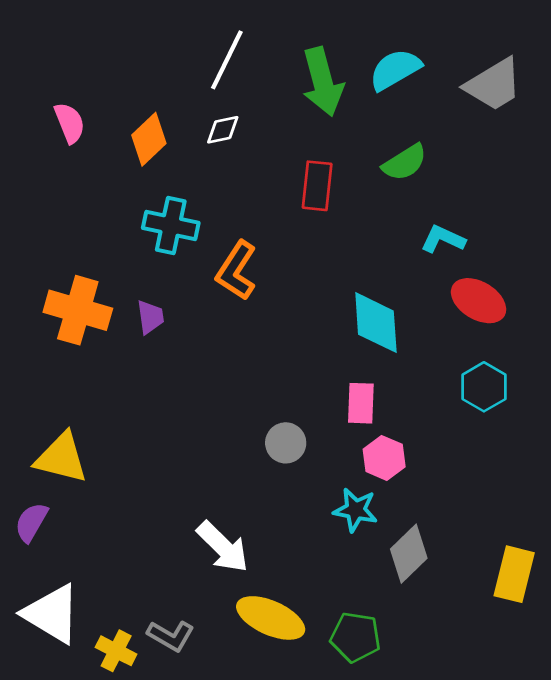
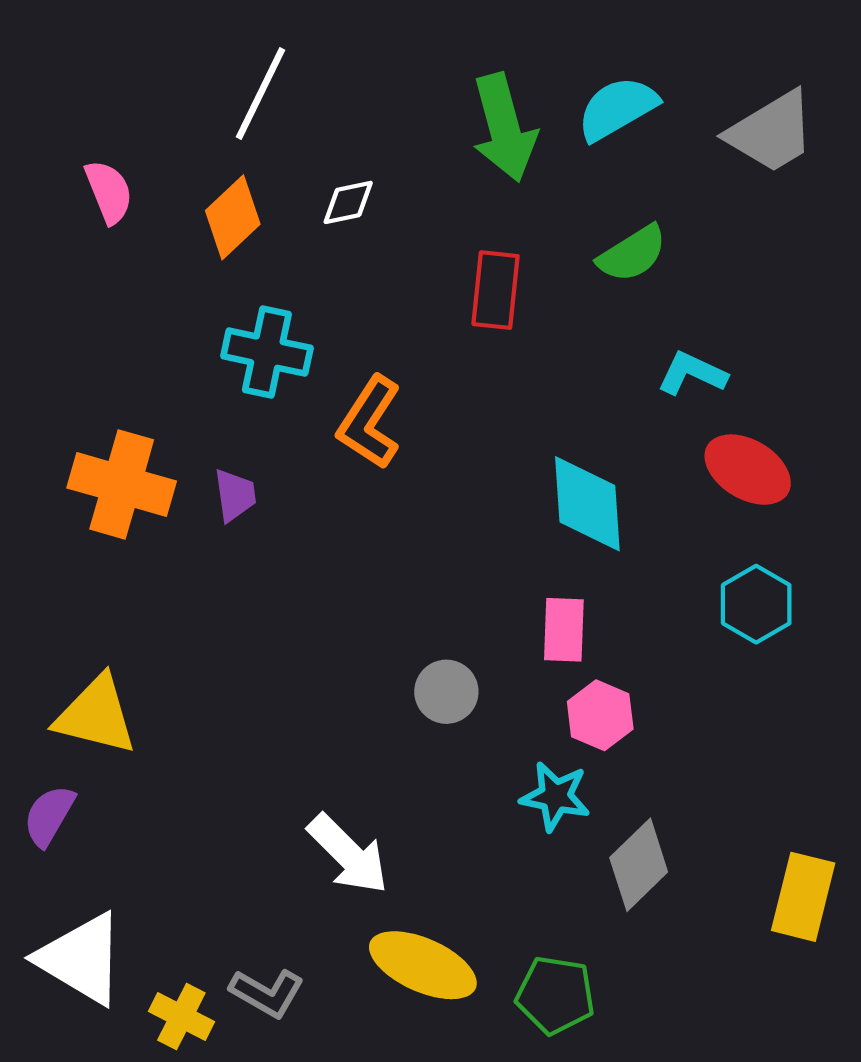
white line: (227, 60) -> (261, 94), moved

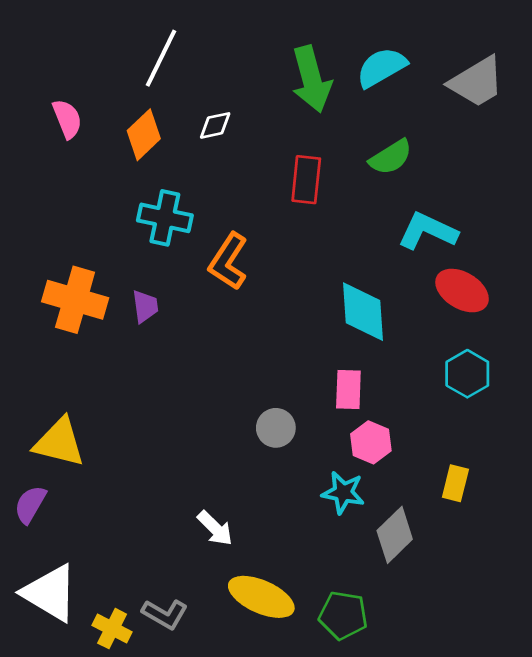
cyan L-shape: (692, 373) -> (428, 231), size x1.4
white arrow: (348, 854) -> (215, 528), size x0.7
yellow rectangle: (803, 897) -> (455, 483), moved, size x0.7

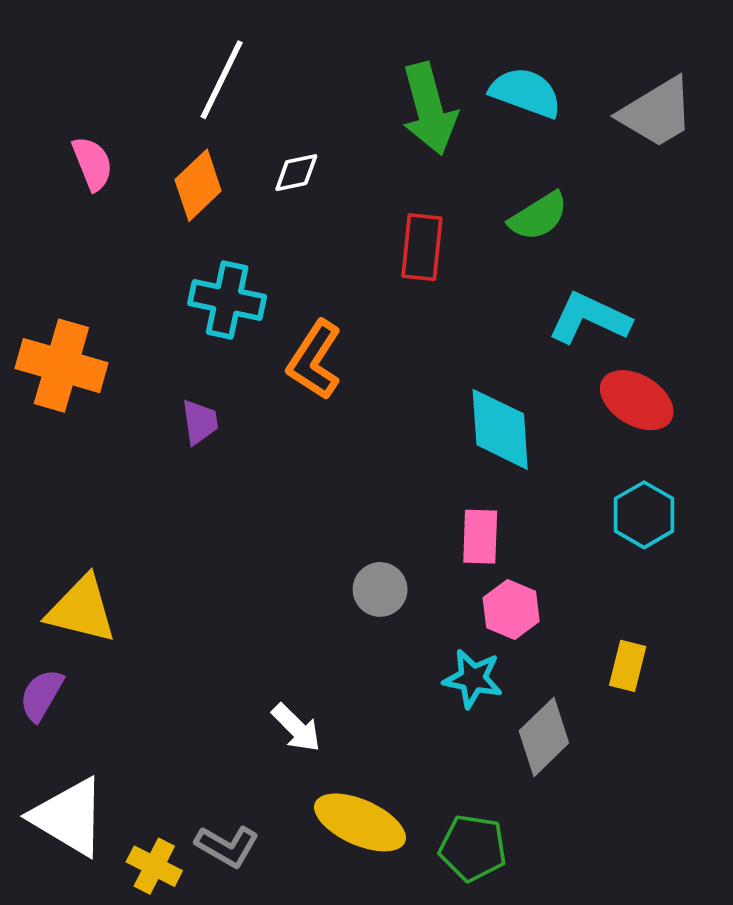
cyan semicircle: (381, 67) -> (526, 92), turned 50
orange cross: (75, 300) -> (61, 366), moved

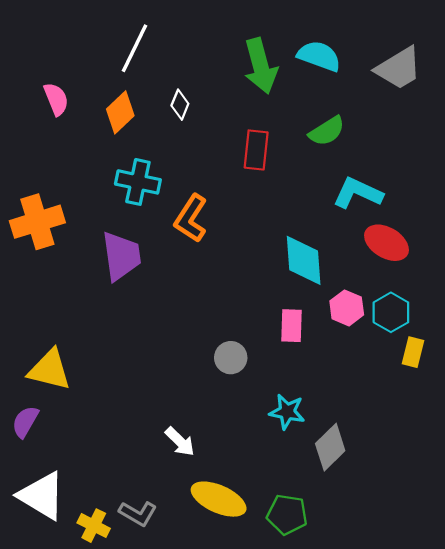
white diamond: (296, 173) -> (180, 105), turned -56
orange cross: (61, 366) -> (37, 222), turned -33
purple trapezoid: (200, 422) -> (121, 256), size x1.8
pink hexagon: (511, 609) -> (347, 308), moved
yellow rectangle: (628, 666) -> (413, 352), moved

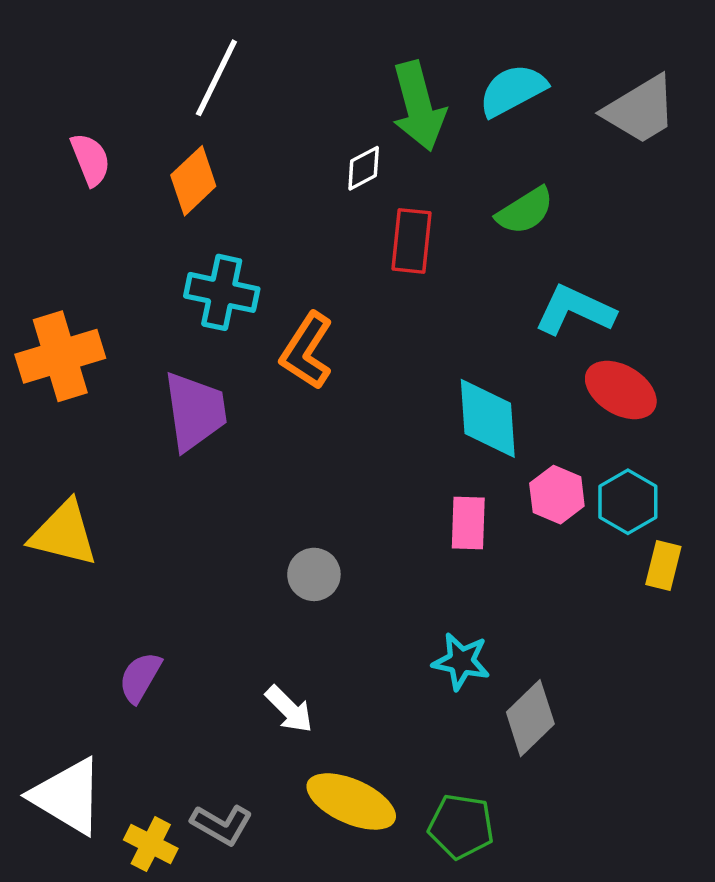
cyan semicircle: (319, 56) -> (513, 90), turned -48
white diamond: (180, 105) -> (364, 168), moved, turned 40
gray circle: (231, 358) -> (314, 574), moved
yellow triangle: (50, 370) -> (64, 534), moved
purple semicircle: (25, 422) -> (140, 677), moved

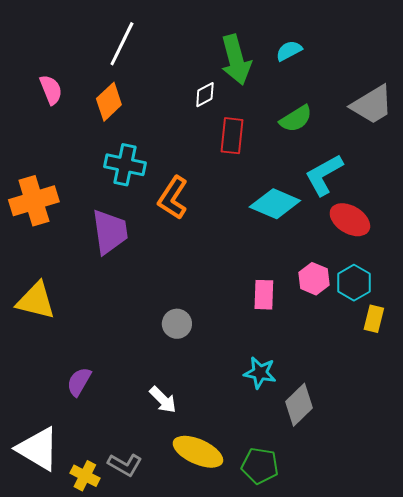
cyan semicircle: (513, 90) -> (289, 51), size x0.7
gray trapezoid: (640, 110) -> (372, 105), moved
cyan L-shape: (575, 310) -> (324, 175), turned -54
cyan diamond: (488, 418) -> (275, 204), moved, turned -63

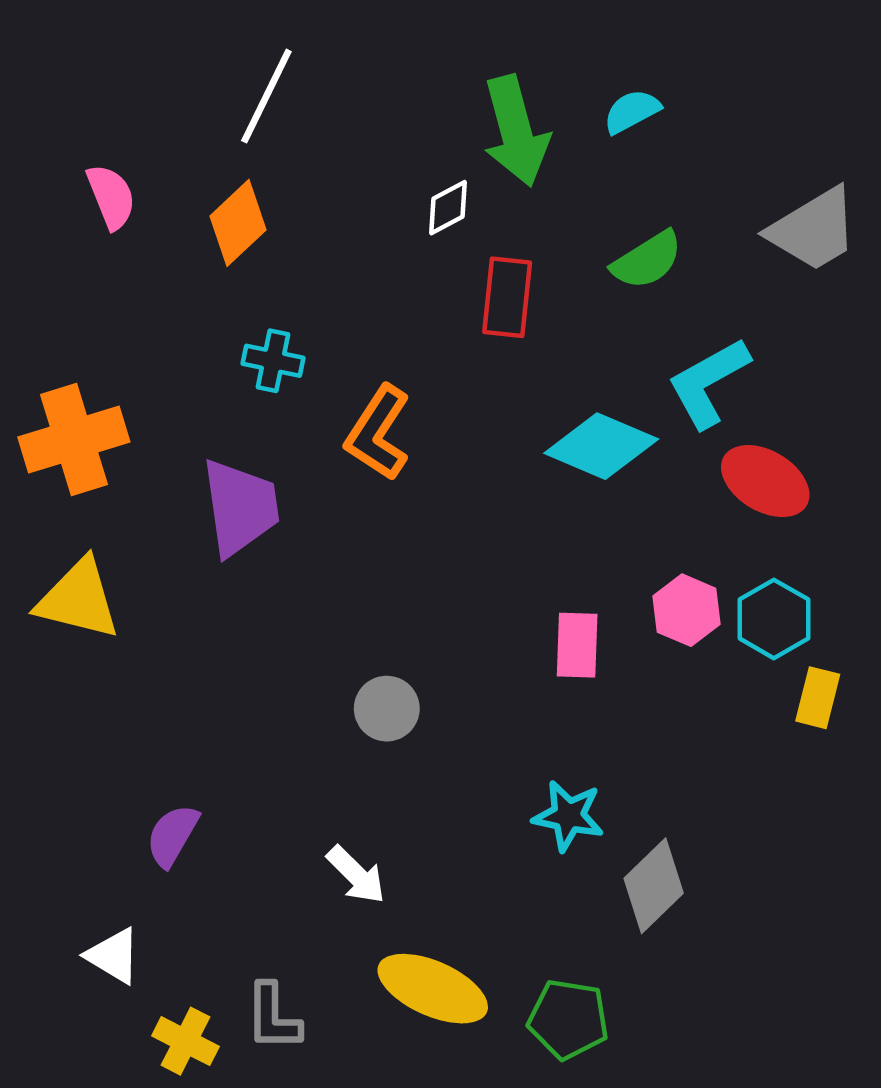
cyan cross: (125, 165) -> (273, 361), size x0.7
yellow triangle: (36, 301) -> (78, 599), moved
white triangle: (38, 449) -> (113, 956), moved, size x0.6
gray L-shape: (125, 465) -> (273, 1017), turned 60

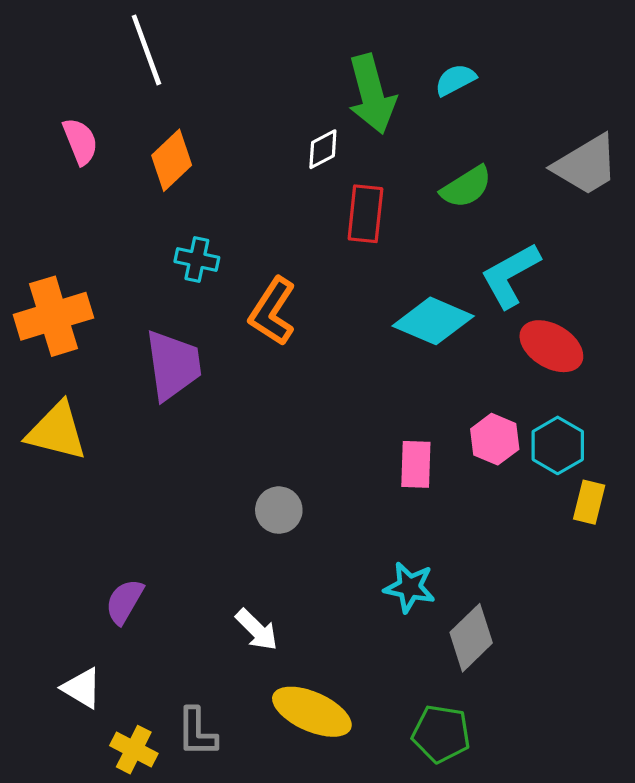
white line: (266, 96) -> (146, 50), moved, turned -46
green pentagon: (568, 1019) -> (441, 734), moved

